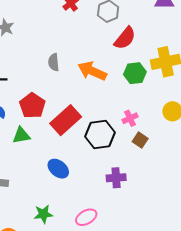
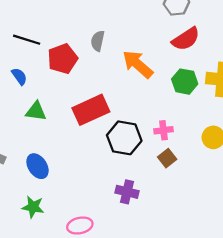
red pentagon: (32, 106) -> (63, 59), moved
blue ellipse: (58, 169) -> (38, 166), moved

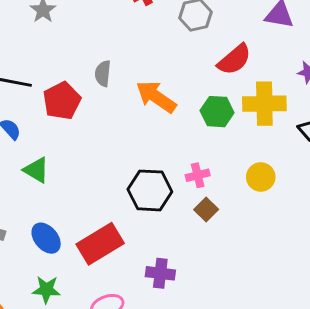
red semicircle: (186, 39) -> (234, 60), moved
red rectangle: (91, 110) -> (100, 244), moved
green triangle: (36, 111) -> (36, 170), turned 30
purple cross: (127, 192) -> (160, 273), moved

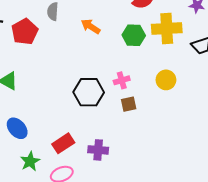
orange arrow: (156, 97) -> (91, 26), size x0.7
brown square: (206, 209) -> (129, 104), turned 35
red rectangle: (100, 244) -> (63, 143), moved, size x0.7
green star: (46, 290) -> (30, 161), moved, turned -30

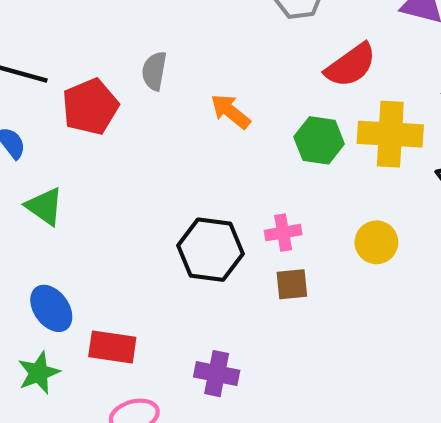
red rectangle: (63, 143) -> (112, 347), moved, turned 35
green star: (30, 161) -> (39, 373), moved

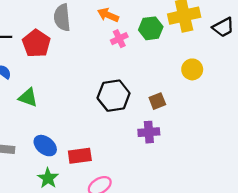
gray semicircle: (154, 71) -> (62, 18), size x1.4
orange arrow: (230, 111) -> (108, 15), moved
pink cross: (283, 233) -> (119, 39), moved
purple cross: (217, 374) -> (149, 132), moved

